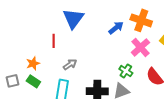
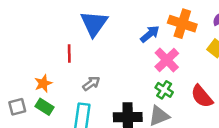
pink cross: (140, 47) -> (167, 60), moved

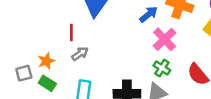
gray arrow: (91, 83) -> (80, 54), moved
gray square: (17, 107) -> (24, 73), moved

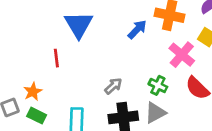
pink cross: (165, 39) -> (182, 55), moved
gray arrow: (80, 54) -> (113, 86), moved

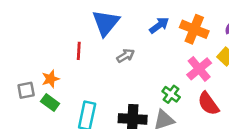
blue arrow: (137, 29) -> (159, 25), moved
gray arrow: (113, 86) -> (125, 56), moved

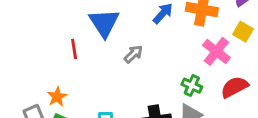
red line: (79, 51) -> (74, 49), moved
red semicircle: (208, 104) -> (234, 87), turned 110

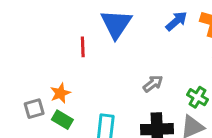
gray arrow: (133, 54) -> (153, 84), moved

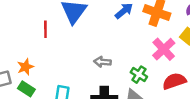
gray arrow: (153, 84) -> (102, 62), turned -140

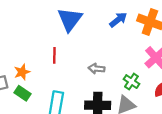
red line: (45, 29) -> (54, 55), moved

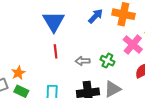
red line: (54, 55) -> (56, 51), moved
green cross: (131, 82) -> (107, 61), moved

